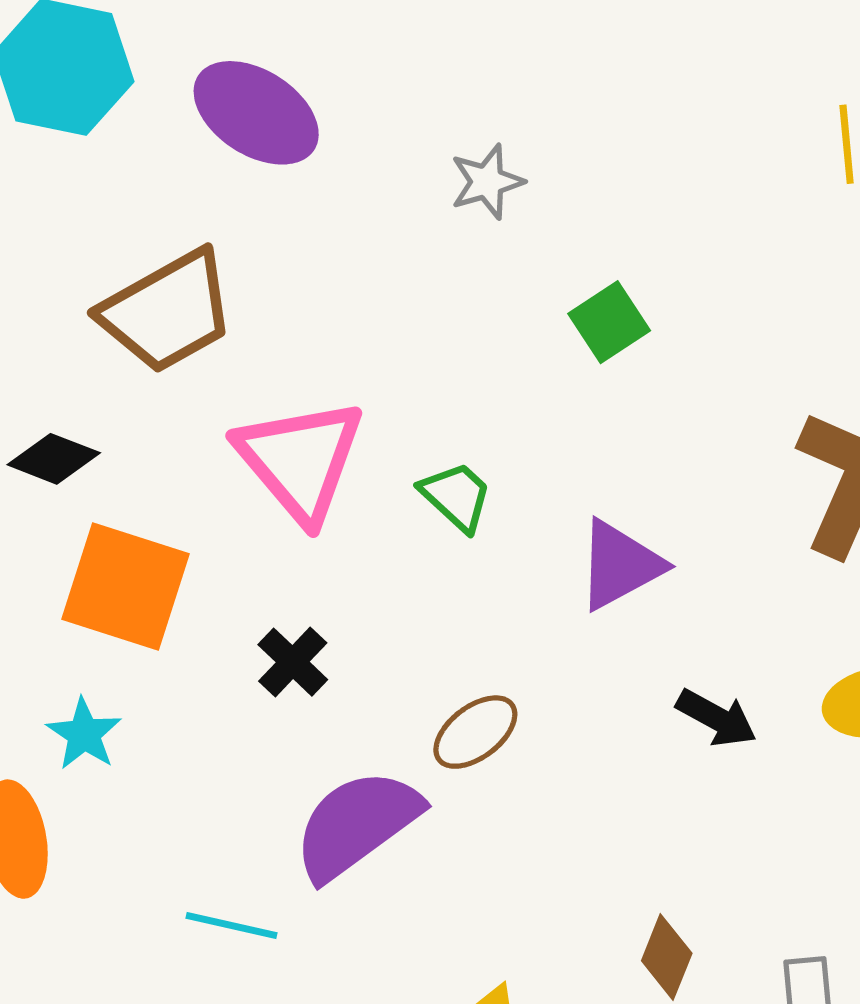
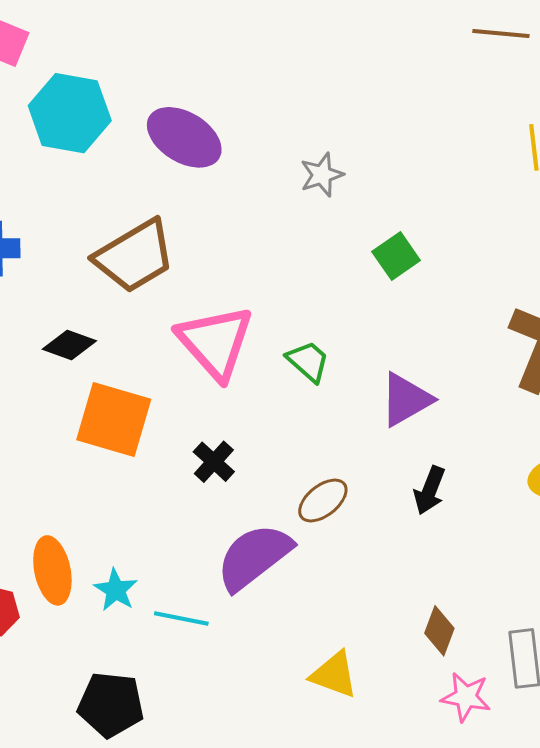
black arrow: (716, 718) -> (430, 490), moved, turned 84
cyan star: (84, 734) -> (116, 590), moved

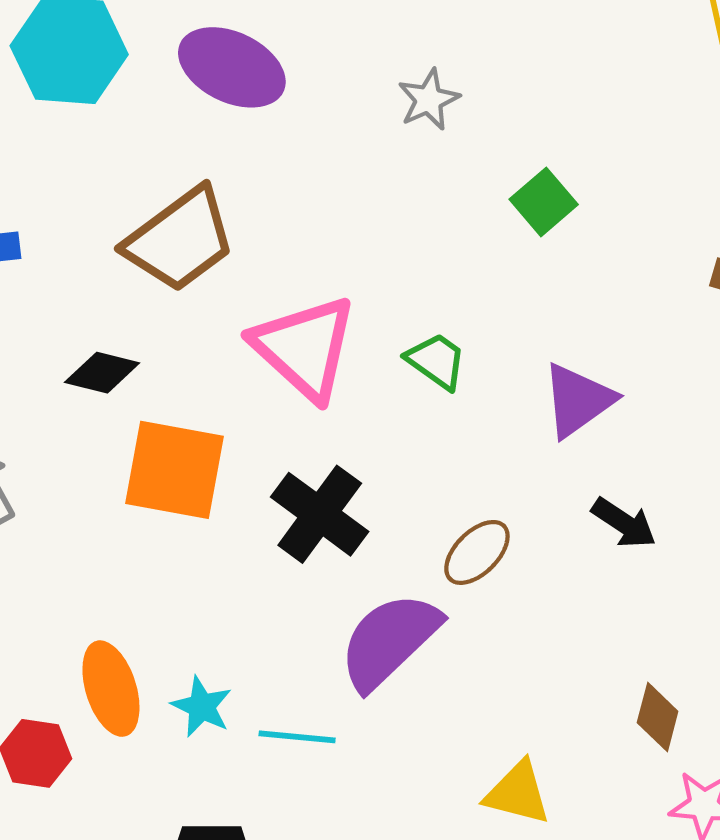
black cross: (214, 462) -> (320, 514), size x1.6
black arrow: (430, 490) -> (624, 523), turned -72

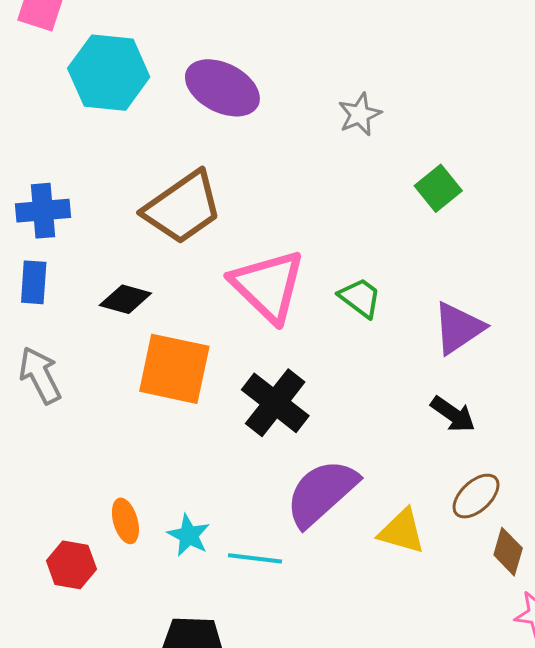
black arrow: (624, 523) -> (453, 414), moved
brown ellipse: (477, 552) -> (476, 496), moved
orange ellipse: (111, 689) -> (125, 521), size x0.7
yellow triangle: (518, 793) -> (402, 531), moved

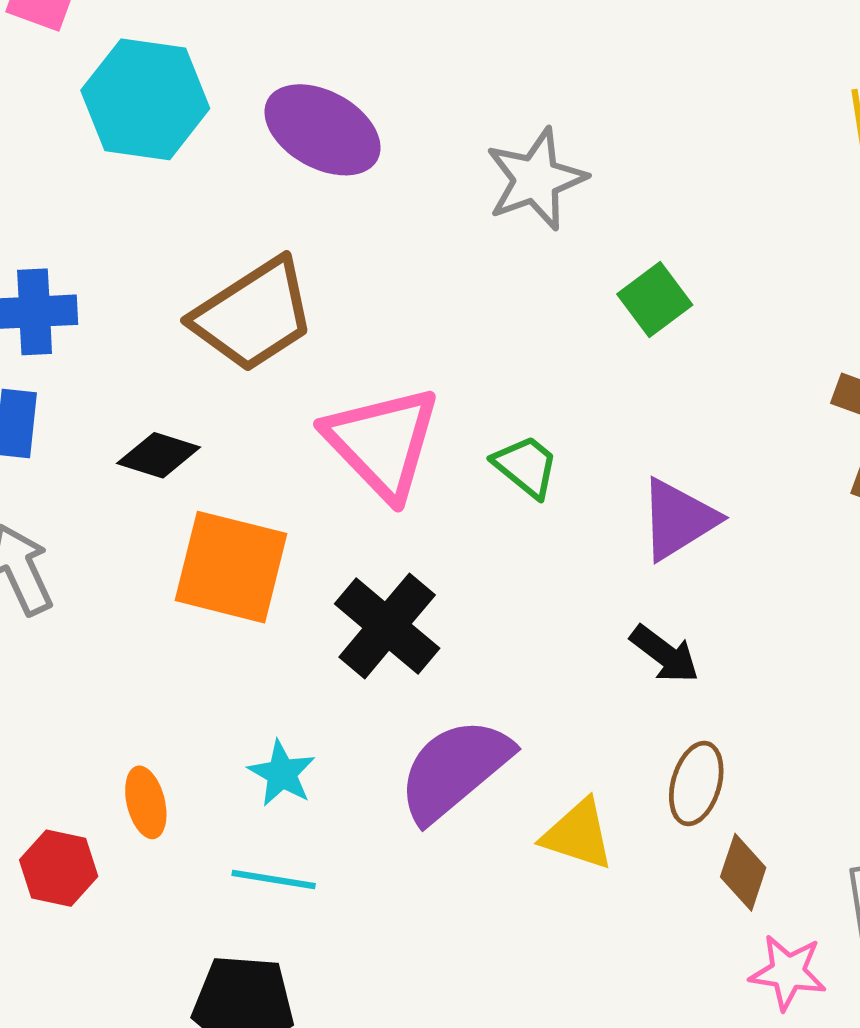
gray star: (360, 114) -> (536, 179), size x1.5
brown ellipse: (476, 496) -> (696, 784), turned -33
cyan star: (189, 535) -> (282, 773), moved
cyan line: (255, 558) -> (274, 880), moved

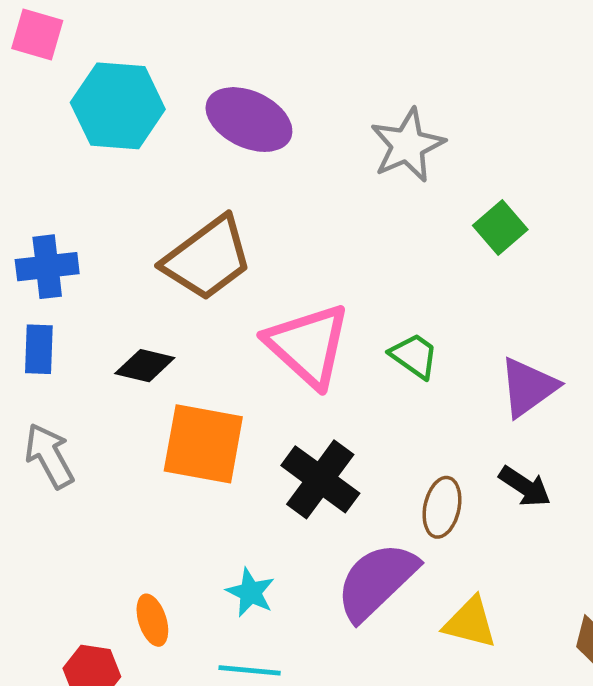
brown ellipse: (696, 784) -> (442, 507), moved

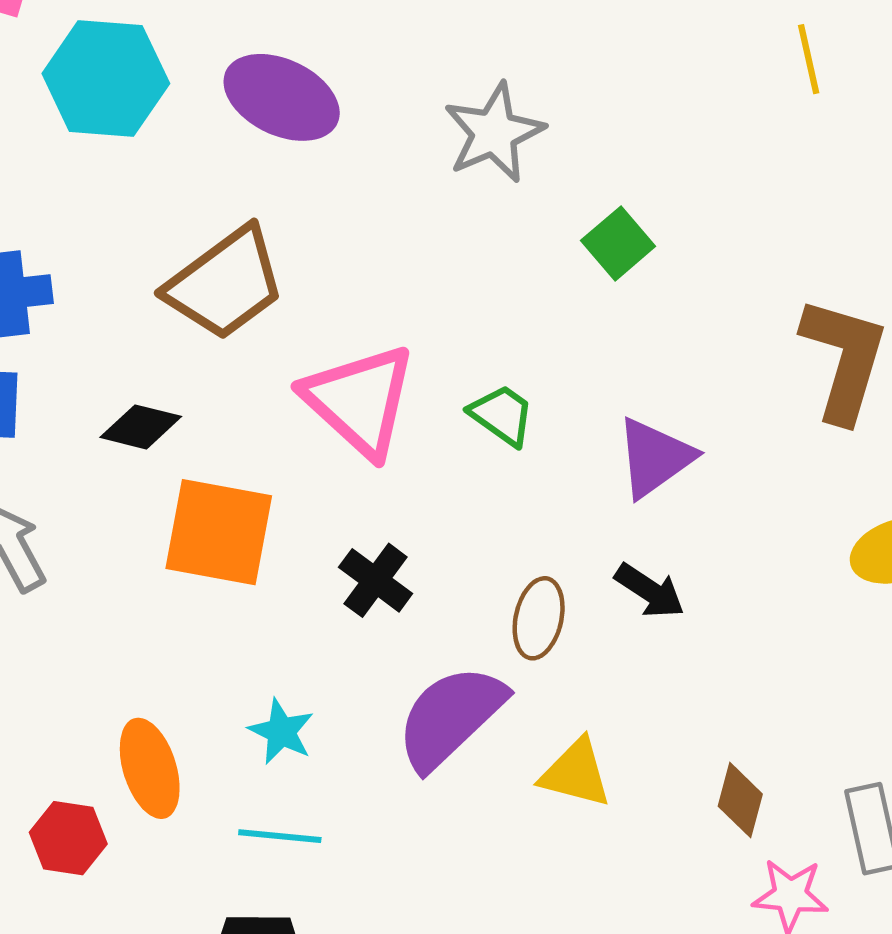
black cross: (320, 479) -> (376, 580), size x0.7
orange ellipse: (152, 620) -> (150, 768), size x1.4

